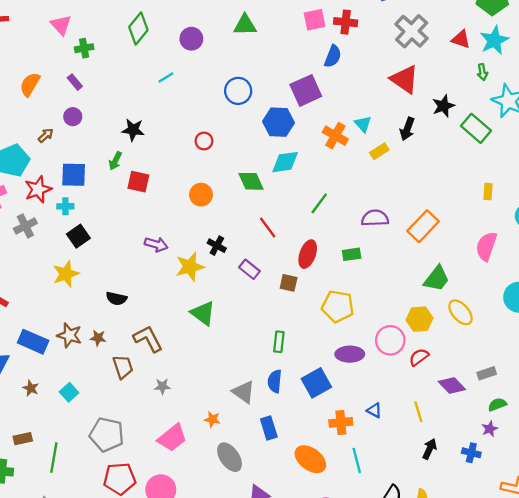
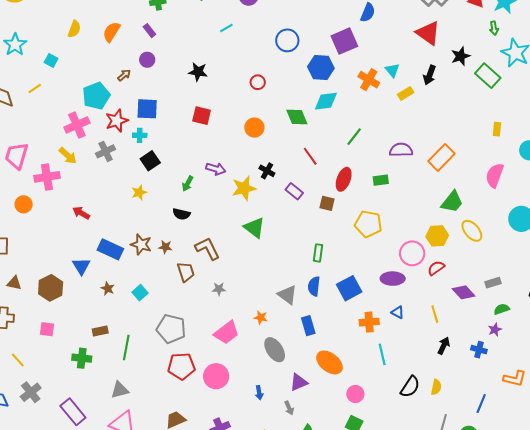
green arrow: (115, 161) -> (188, 184), moved
yellow star: (66, 274) -> (139, 192), size x0.7
purple ellipse: (350, 354) -> (393, 279), moved
orange ellipse: (310, 459) -> (329, 362), moved

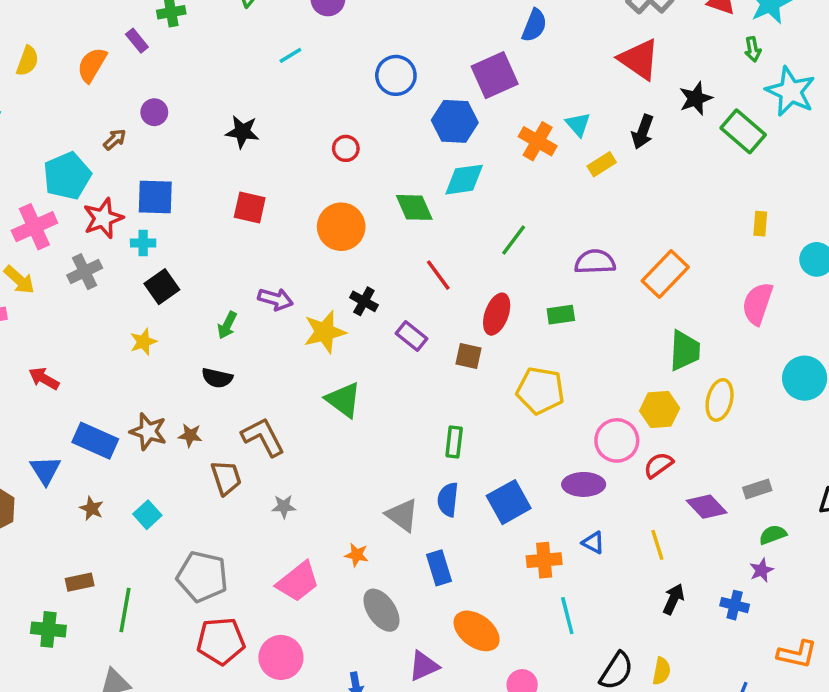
purple rectangle: (149, 31) -> (137, 41), moved
orange circle: (254, 128) -> (341, 227), size x1.4
green trapezoid: (452, 202) -> (685, 351), turned -35
yellow ellipse: (472, 231) -> (720, 400), turned 55

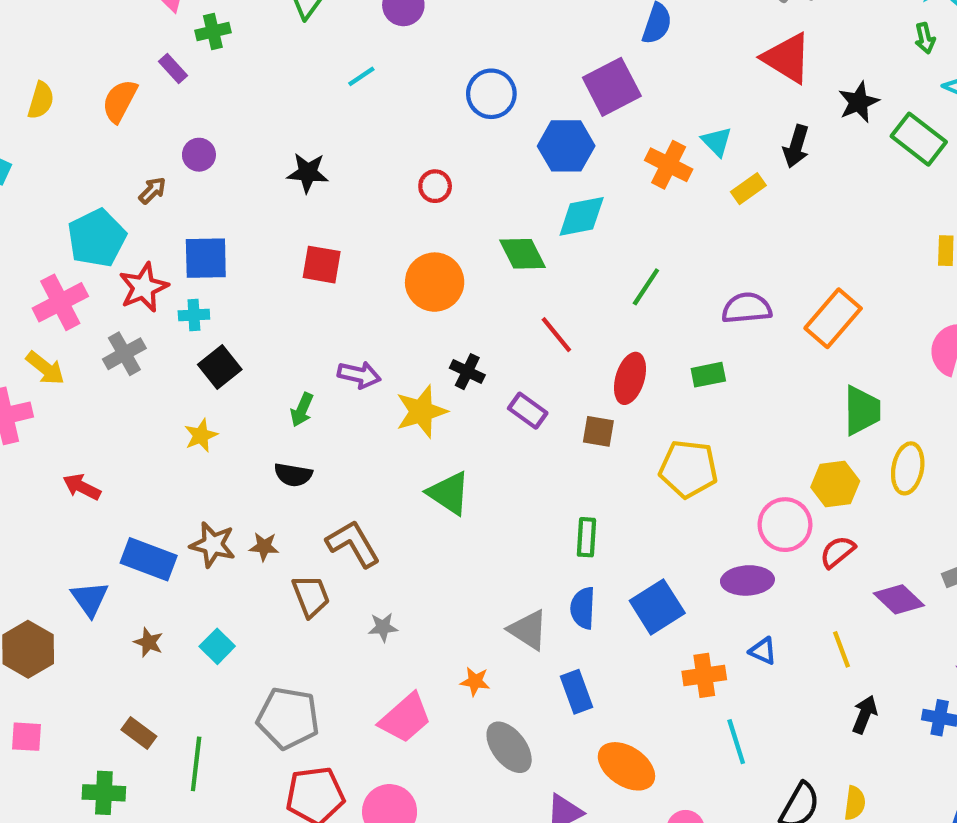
brown rectangle: (80, 582) -> (139, 733), turned 52

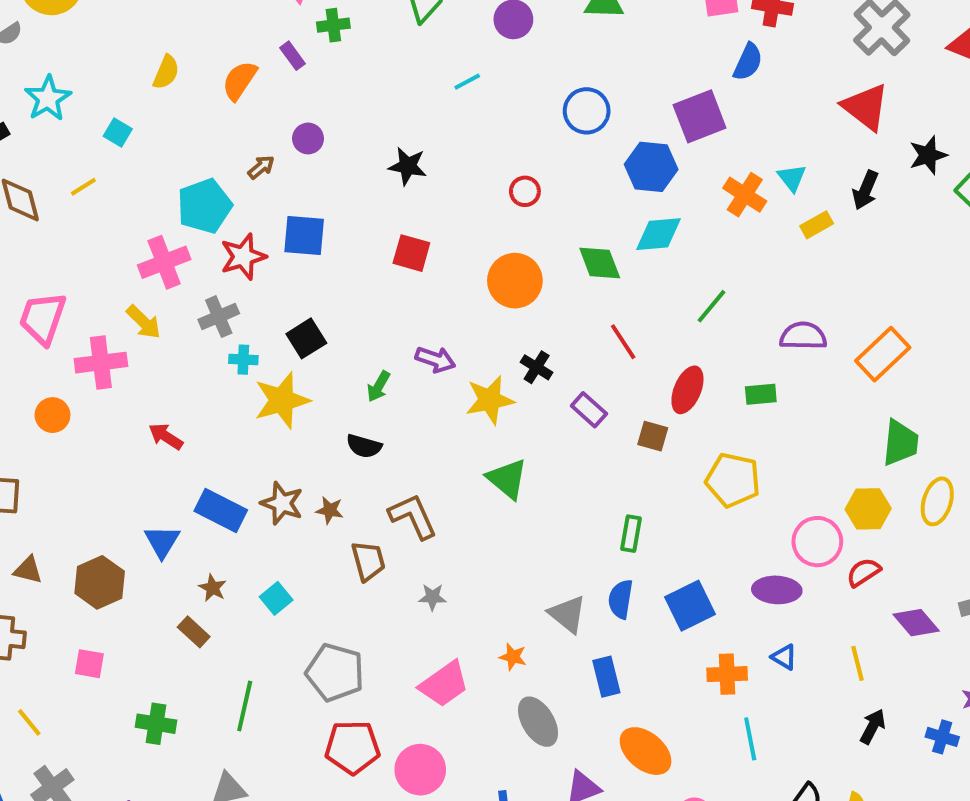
cyan cross: (194, 315) -> (243, 360), moved
yellow star: (201, 435) -> (282, 400), size x1.8
brown rectangle: (139, 733) -> (194, 632), moved

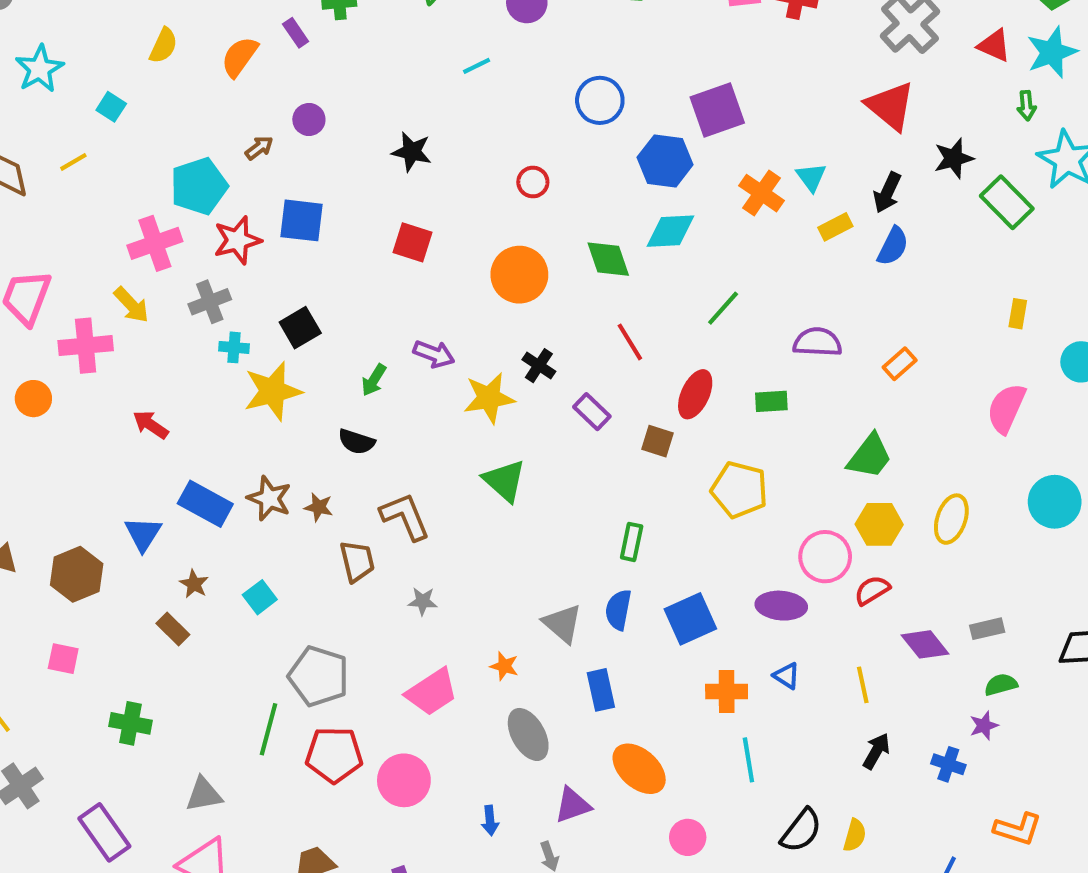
blue semicircle: (748, 62) -> (893, 246), moved
orange rectangle: (883, 354) -> (900, 364), size x0.6
green trapezoid: (900, 443) -> (870, 456), moved, turned 30
green line: (245, 706) -> (268, 729), moved

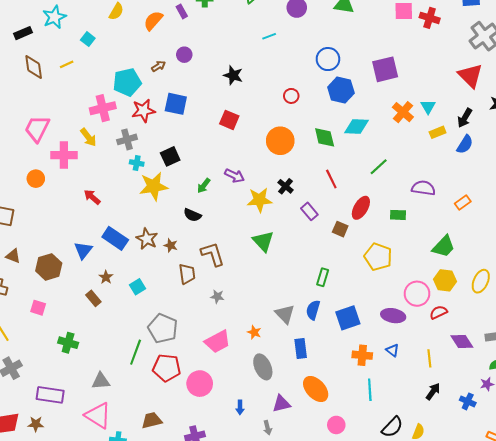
blue hexagon: (665, 161) -> (341, 90), moved
purple rectangle: (104, 832) -> (50, 395), turned -52

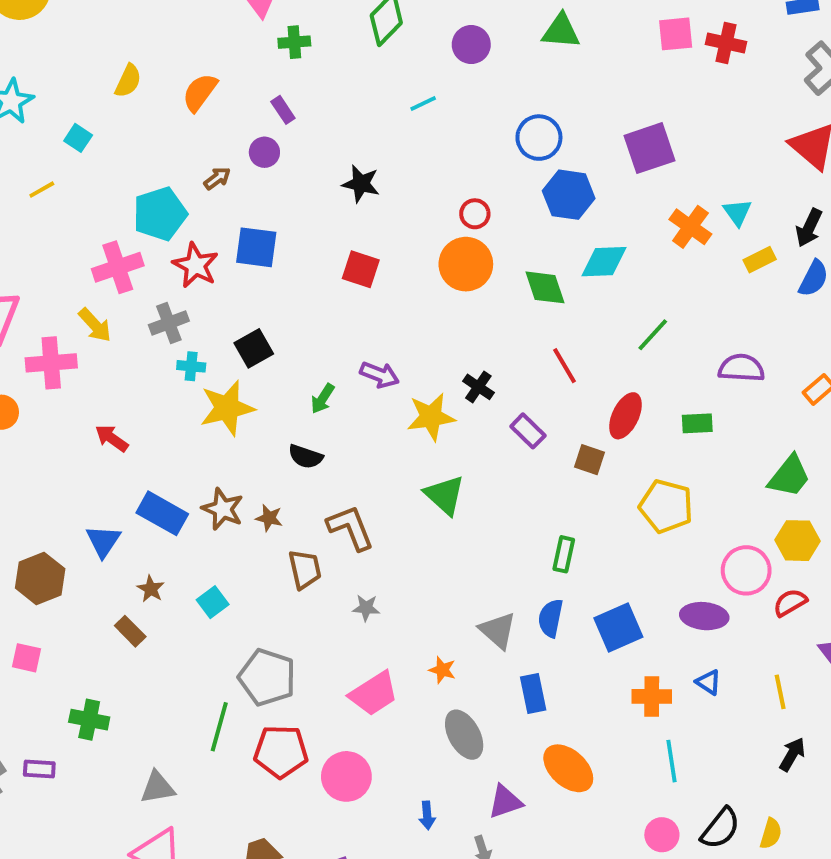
purple rectangle: (182, 11) -> (283, 110), moved
red star: (143, 111) -> (196, 265), turned -30
orange circle: (280, 141) -> (466, 264), moved
purple rectangle: (50, 395) -> (39, 769), moved, size x0.6
pink circle: (336, 425) -> (662, 835), moved

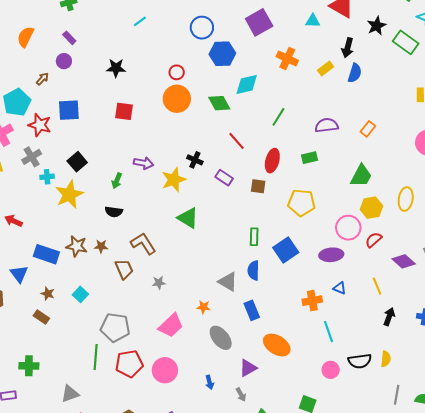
cyan triangle: (737, 212) -> (313, 21), moved, turned -42
blue square: (618, 628) -> (286, 250), moved
black semicircle: (720, 828) -> (360, 361), turned 55

